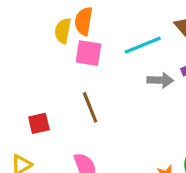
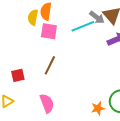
gray arrow: (160, 80) -> (97, 17), moved, turned 35
brown line: (90, 107) -> (50, 65), turned 48

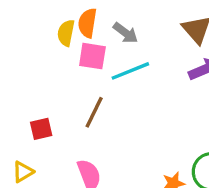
gray arrow: (97, 17) -> (125, 33), moved
cyan line: (83, 26) -> (130, 71), moved

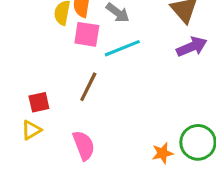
yellow triangle: (23, 172) -> (31, 130), moved

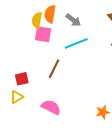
pink square: (87, 34) -> (43, 34), moved
pink semicircle: (84, 145) -> (51, 107), turned -42

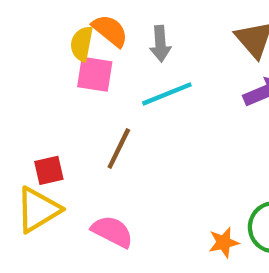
orange semicircle: (50, 14) -> (110, 31), turned 120
gray arrow: (73, 20) -> (160, 44), turned 49
yellow triangle: (17, 97) -> (38, 210), size x1.6

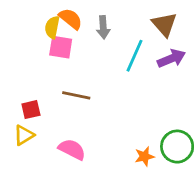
cyan line: (167, 94) -> (135, 56), moved, turned -44
brown line: (119, 149) -> (76, 95), turned 76
yellow triangle: (38, 210) -> (24, 135), size x0.7

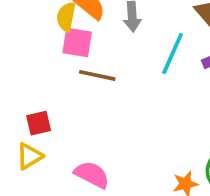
brown line: (76, 95) -> (97, 75), moved

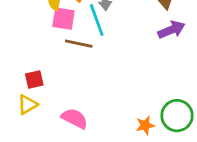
cyan line: (173, 53) -> (97, 20), moved, turned -44

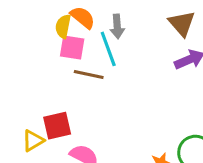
red square: (34, 80) -> (57, 126), moved, size x1.4

